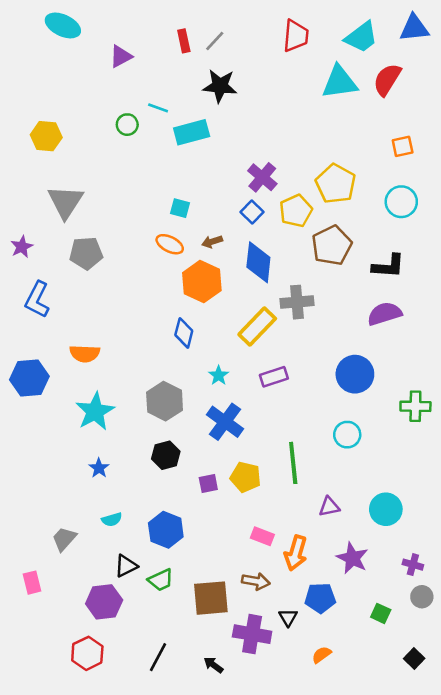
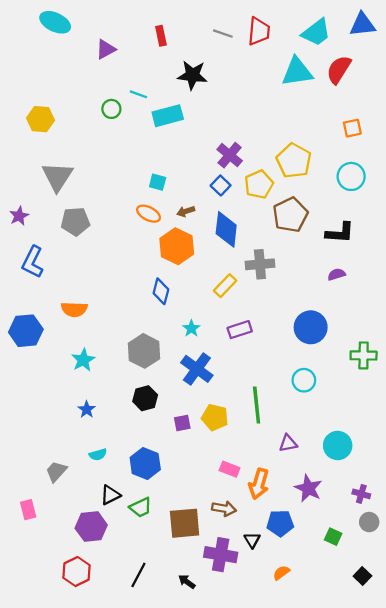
gray line: (215, 41) -> (223, 34), moved, turned 66
purple semicircle: (385, 314) -> (337, 274), size x0.6
yellow rectangle: (257, 327) -> (225, 286), size x0.7
cyan star: (95, 411) -> (83, 360), size x0.7

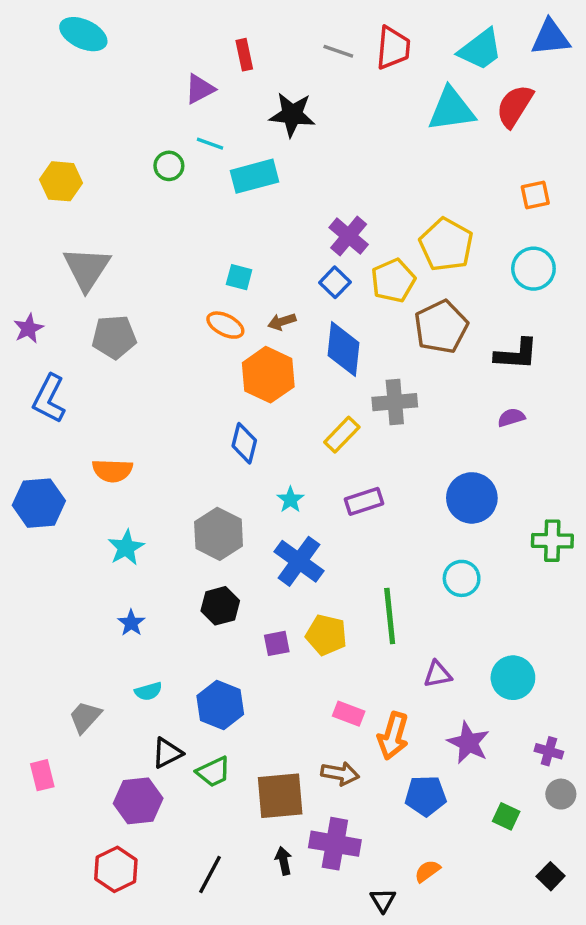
purple triangle: (106, 49) -> (200, 89), moved
black triangle: (252, 540) -> (383, 900), moved
black arrow: (187, 582) -> (284, 861), moved, turned 42

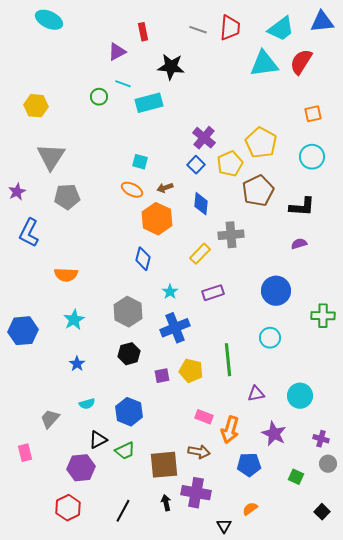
blue diamond: (343, 349) -> (201, 204), size x0.7
blue hexagon: (39, 503) -> (23, 331), moved
blue cross: (299, 561) -> (175, 328), turned 32

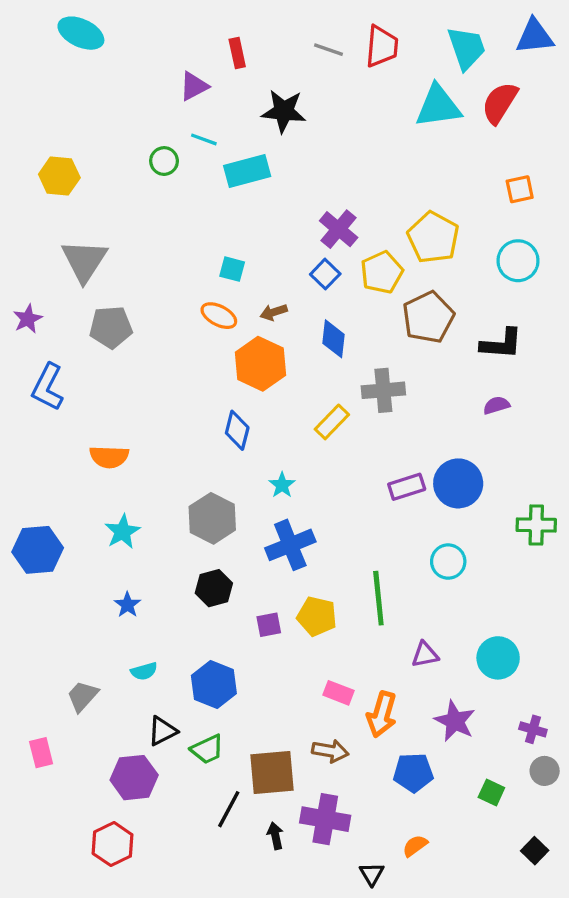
cyan trapezoid: (281, 29) -> (466, 48), turned -72
purple rectangle: (213, 293) -> (407, 487), moved
black line: (123, 511) -> (229, 809), moved

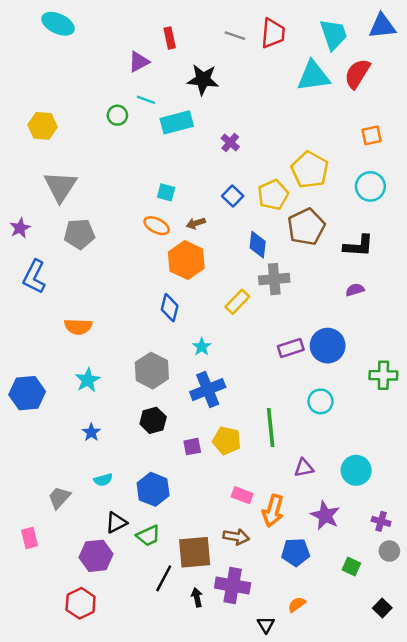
purple cross: (339, 229) -> (230, 143), moved, size x0.7
blue diamond: (334, 339) -> (258, 245), moved

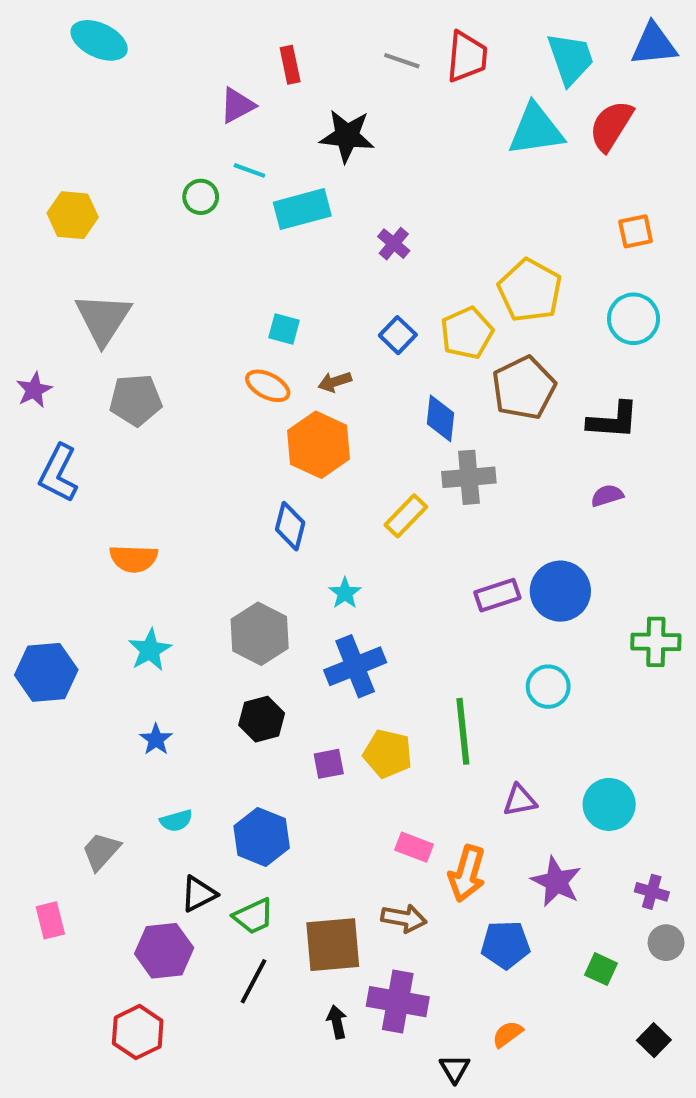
black line: (164, 578) -> (254, 981), moved

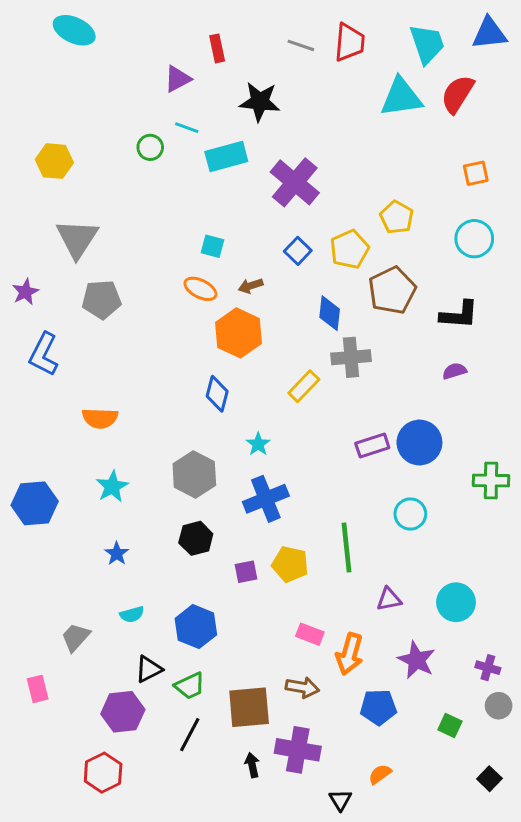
purple cross: (394, 244) -> (295, 182), size x2.0
yellow pentagon: (530, 290) -> (397, 217), size x0.7

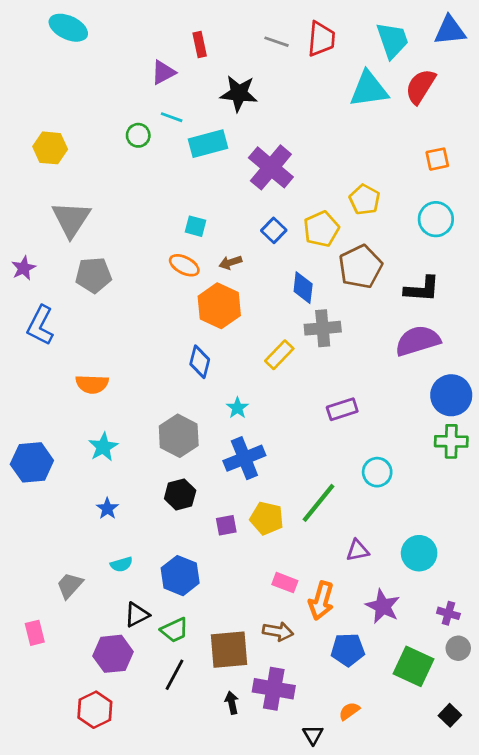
purple semicircle: (454, 371) -> (418, 341), size x2.0
blue circle: (419, 443) -> (451, 395), moved
green line: (346, 547) -> (318, 503), turned 45
green square: (450, 725) -> (414, 666), size x1.8

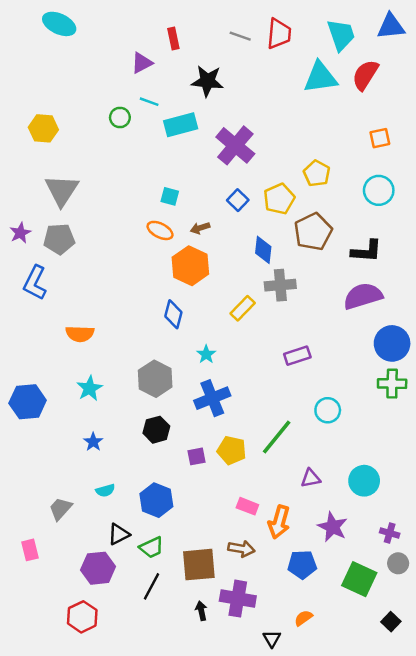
gray pentagon: (93, 275) -> (59, 239), moved

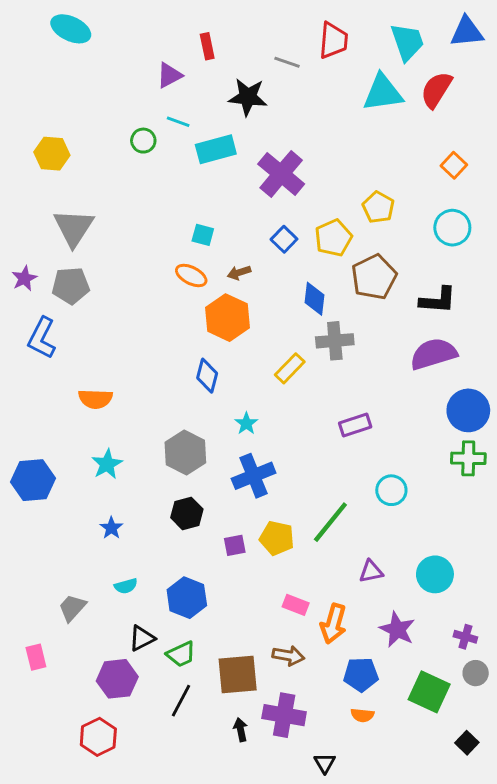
gray line: (240, 36) -> (287, 62), moved
orange square: (380, 138) -> (454, 165), turned -35
orange semicircle: (303, 618) -> (362, 715), moved, turned -138

